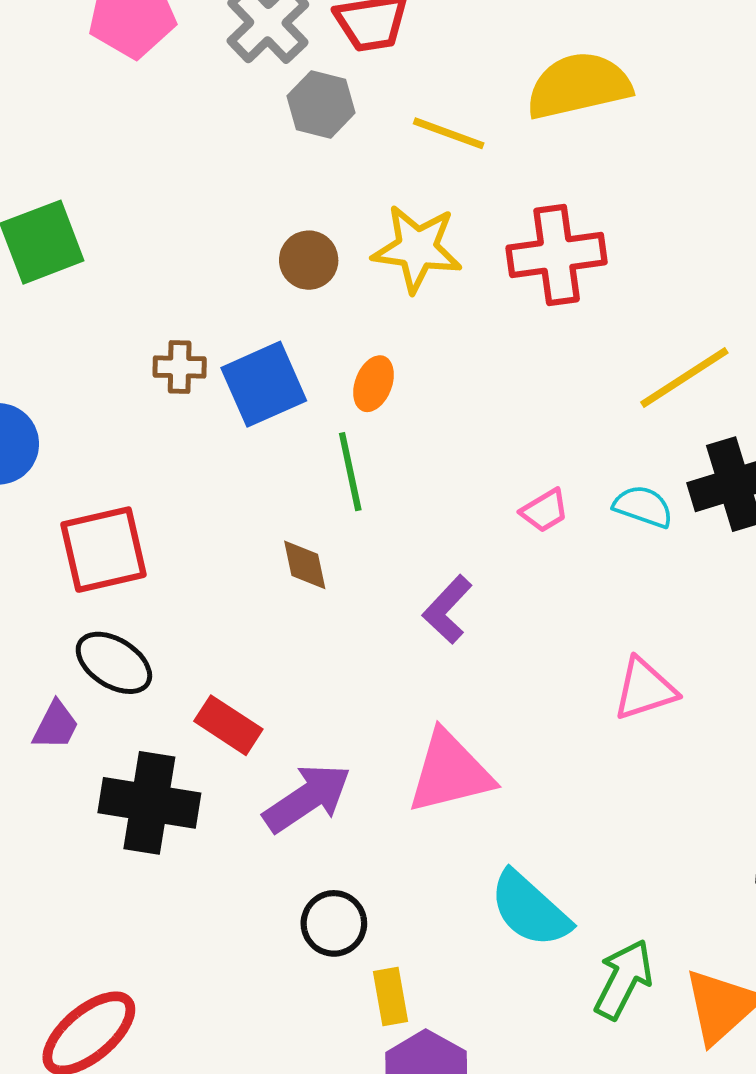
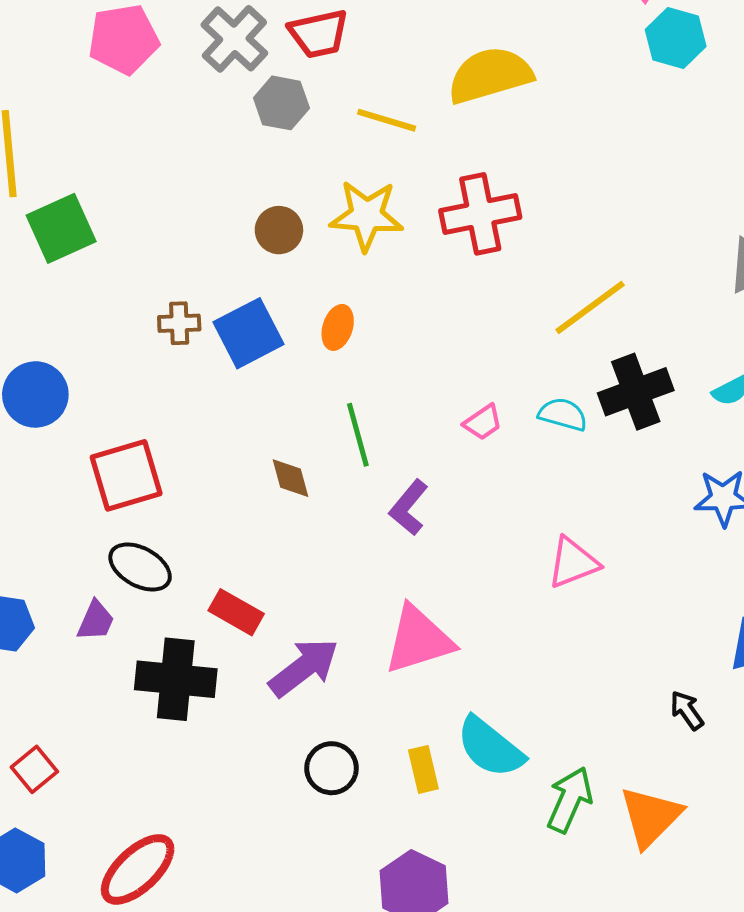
green line: (350, 472) -> (358, 435), moved
yellow rectangle: (391, 997) -> (423, 769), moved

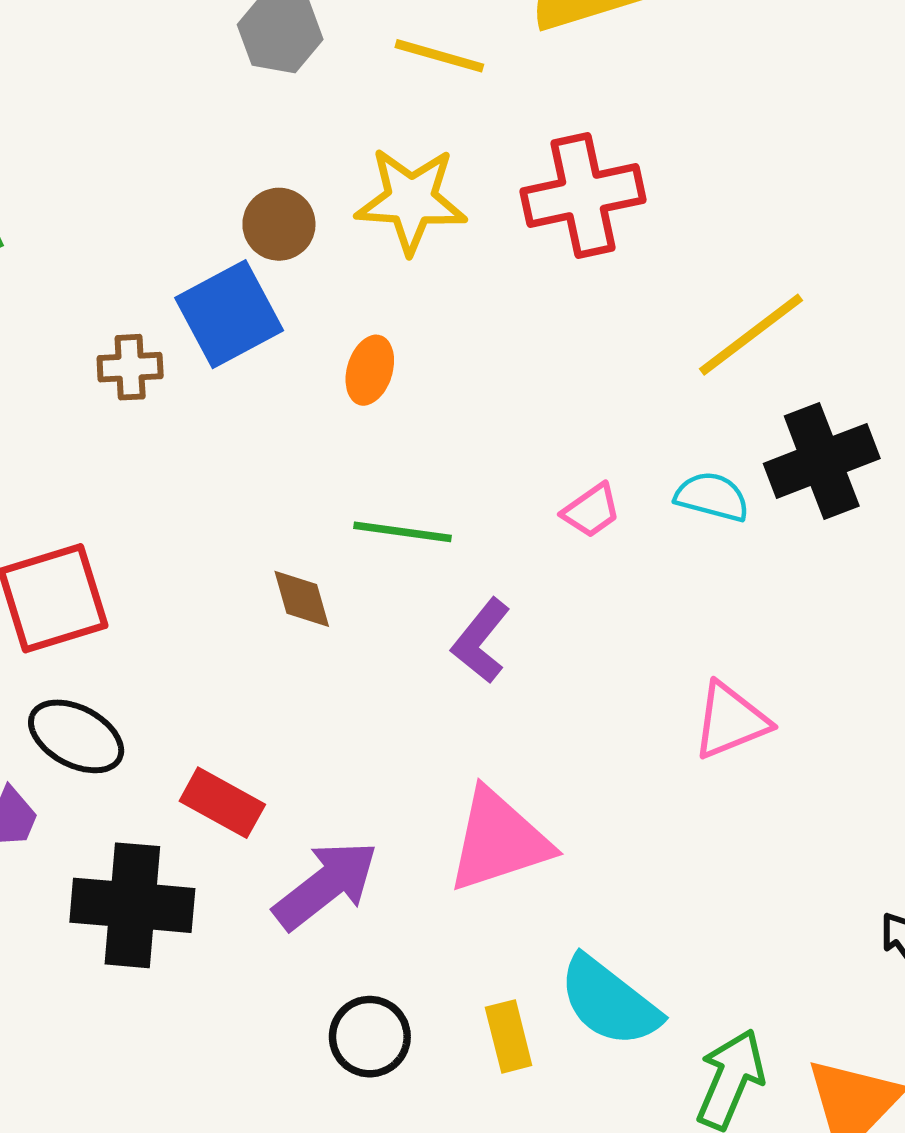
blue square: (248, 333) -> (229, 314), moved
green line: (358, 435) -> (403, 532), turned -66

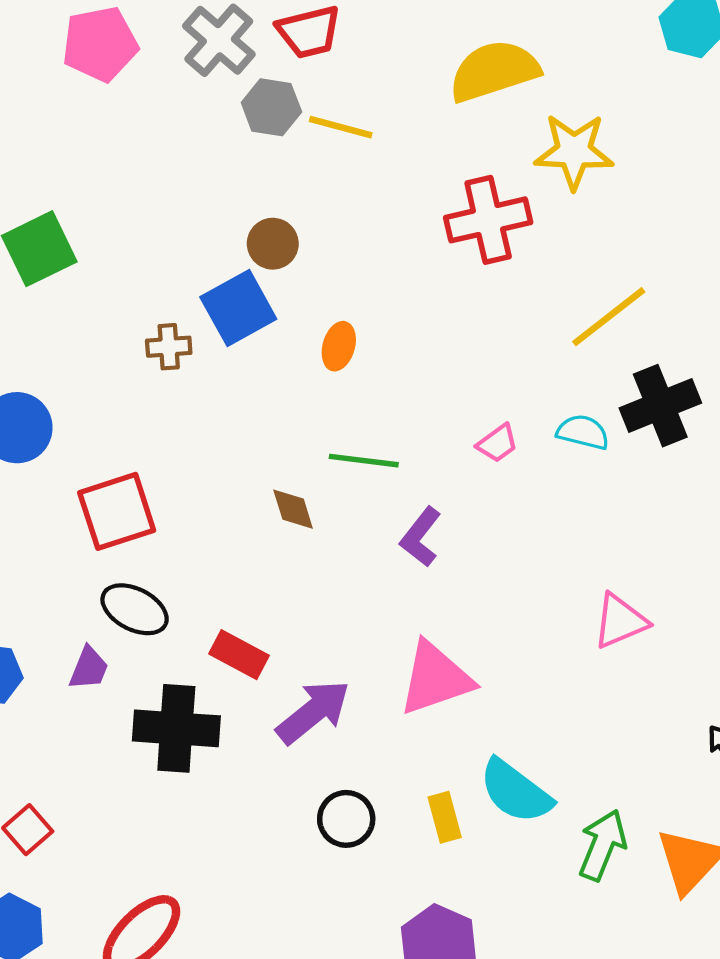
yellow line: (439, 56) -> (341, 127), moved
yellow star: (411, 200) -> (574, 151), moved
pink triangle: (731, 721) -> (620, 621), moved

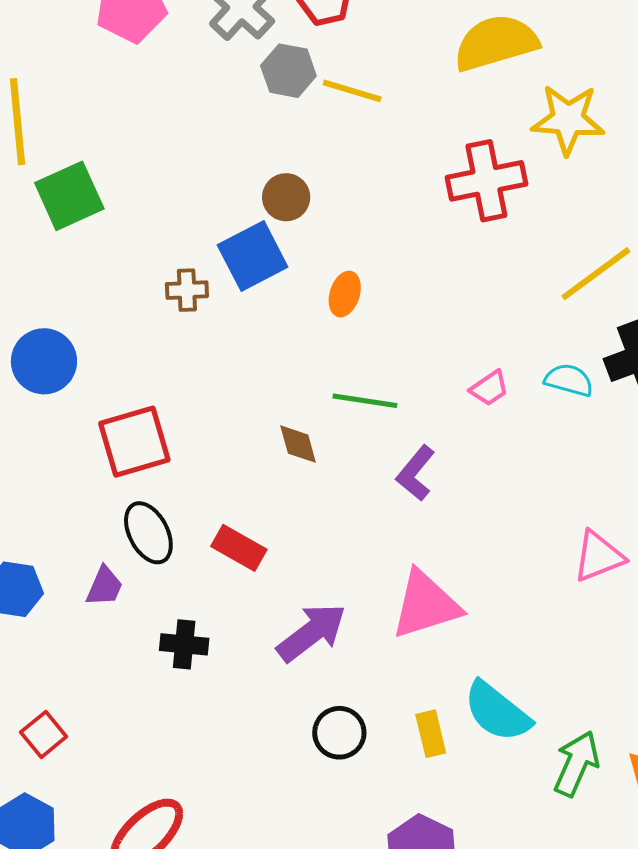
black ellipse: (135, 609) -> (148, 533), turned 34
red rectangle: (239, 655) -> (239, 548), moved
black cross: (176, 728) -> (184, 644), size x0.6

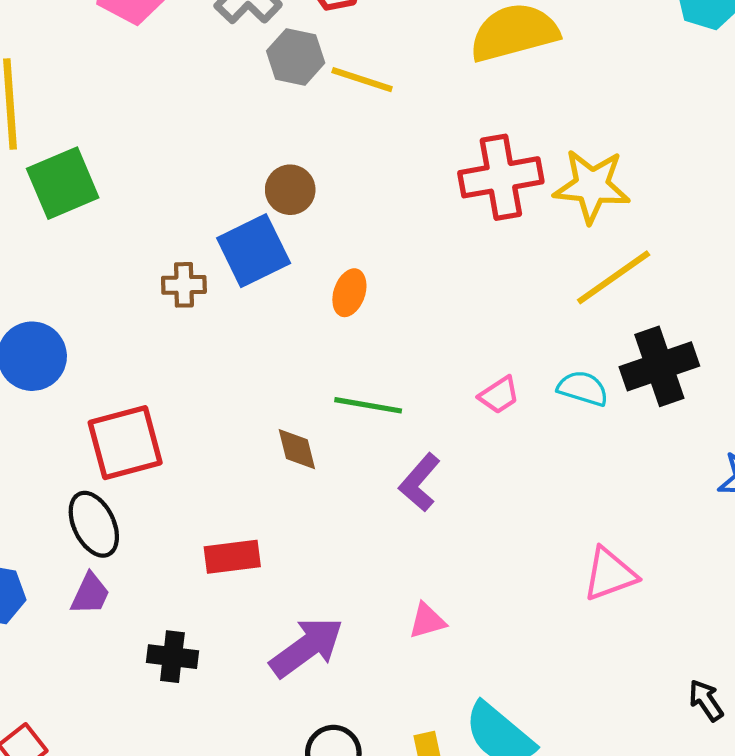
yellow star: (568, 119) -> (592, 186), moved
black ellipse: (148, 533) -> (94, 524), moved
red rectangle: (239, 548) -> (232, 557), turned -38
pink triangle: (426, 605) -> (427, 621), size x0.5

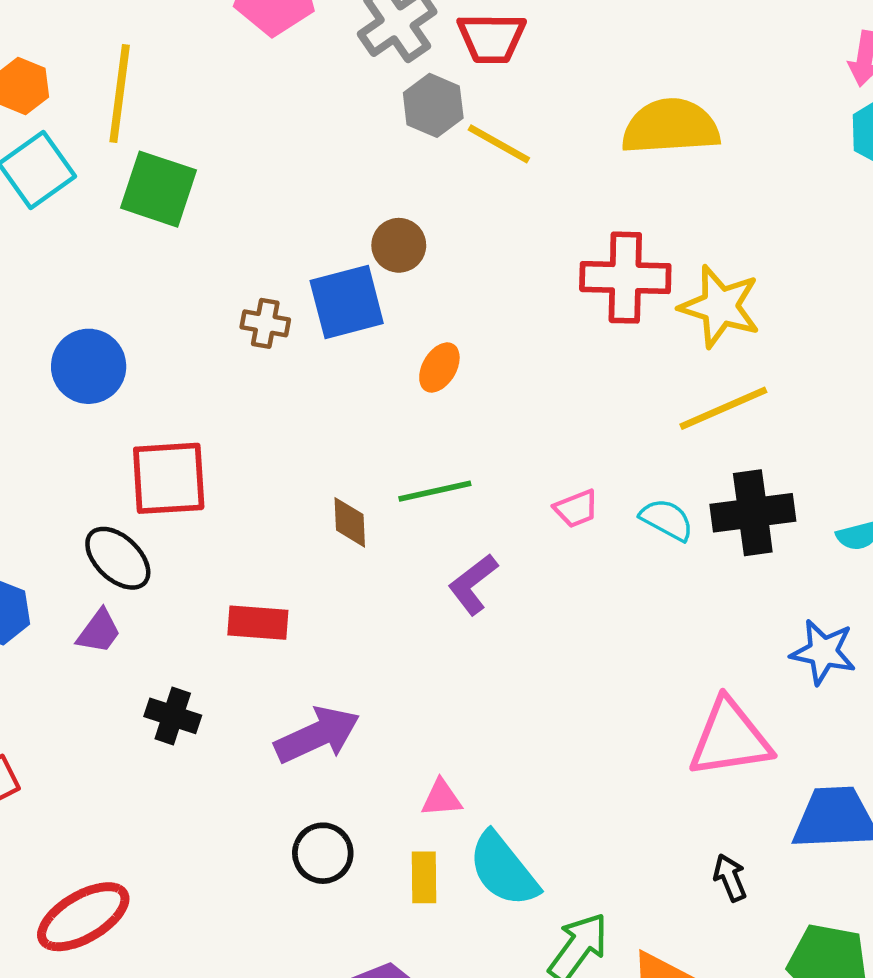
green square: (63, 183) -> (158, 189), turned 30
green line: (368, 405) -> (435, 491), turned -34
black ellipse: (94, 524) -> (118, 558), turned -32
pink triangle: (610, 574) -> (730, 738), moved, size x1.4
pink triangle: (427, 621) -> (441, 798), moved

